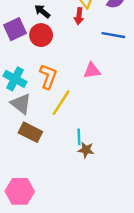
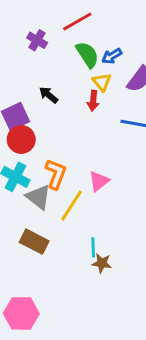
red circle: (41, 35) -> (21, 139), moved
pink triangle: (92, 71) -> (99, 181), moved, turned -30
gray triangle: (21, 104) -> (38, 197), moved

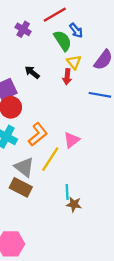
blue arrow: (112, 56) -> (76, 30), moved, turned -98
orange L-shape: (56, 174) -> (38, 134), turned 30
gray triangle: (38, 197) -> (24, 167), moved

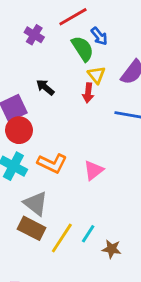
orange L-shape: (38, 134) -> (52, 163), turned 65
yellow line: (50, 159) -> (62, 238), moved
cyan line: (67, 192) -> (88, 234), turned 35
brown star: (74, 204) -> (112, 249), moved

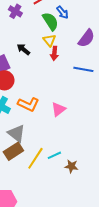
yellow triangle: (96, 75) -> (49, 40), moved
brown rectangle: (31, 228) -> (13, 151), turned -60
cyan line: (88, 234) -> (54, 155), turned 32

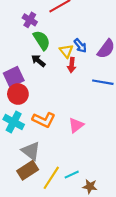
blue arrow: (62, 12) -> (80, 46), moved
green semicircle: (50, 21) -> (42, 40), moved

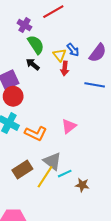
orange L-shape: (44, 120) -> (36, 133), moved
gray triangle: (31, 151) -> (52, 161), moved

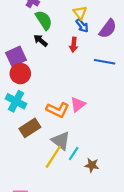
yellow triangle: (60, 55) -> (80, 13), moved
orange L-shape: (36, 133) -> (58, 110), moved
brown rectangle: (22, 169) -> (30, 128), moved
cyan line: (65, 174) -> (74, 154), turned -32

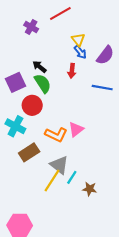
green semicircle: (44, 20) -> (43, 83), moved
red circle: (20, 74) -> (32, 105), moved

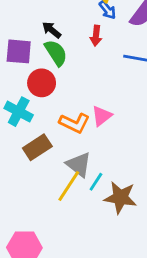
purple square: (15, 82) -> (19, 51), turned 30
brown star: (90, 189) -> (120, 197), size x1.6

